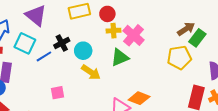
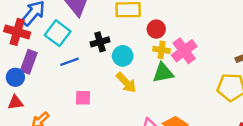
red circle: (107, 14) -> (156, 29), moved
yellow cross: (114, 31) -> (162, 50), moved
blue line: (44, 56) -> (69, 62), moved

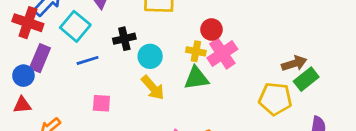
red circle: (156, 29) -> (212, 30), moved

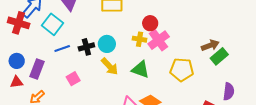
black cross: (124, 39) -> (86, 47), moved
purple rectangle: (40, 58) -> (37, 69), moved
green triangle: (196, 78) -> (140, 69), moved, turned 30
yellow pentagon: (275, 99) -> (182, 70), moved
pink square: (101, 103) -> (73, 79), turned -32

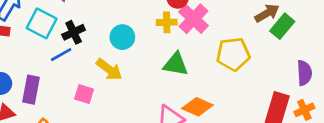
black cross: (86, 47) -> (74, 32), moved
yellow arrow: (110, 66) -> (109, 69), moved
pink square: (73, 79) -> (84, 94), turned -32

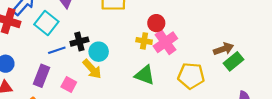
black cross: (74, 32) -> (79, 42), moved
cyan circle: (122, 37) -> (99, 52), moved
purple rectangle: (31, 90) -> (41, 76), moved

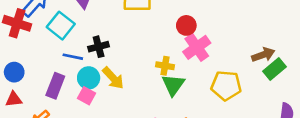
yellow cross: (144, 41) -> (165, 66), moved
blue line: (57, 50) -> (73, 57), turned 30
cyan circle: (99, 52) -> (89, 78), moved
green triangle: (145, 75) -> (173, 85), turned 45

